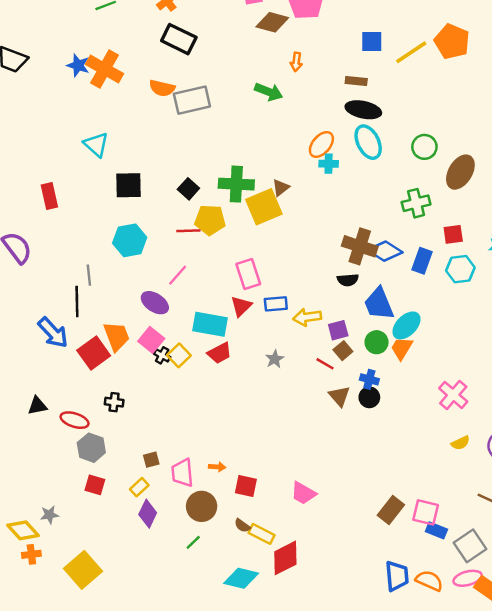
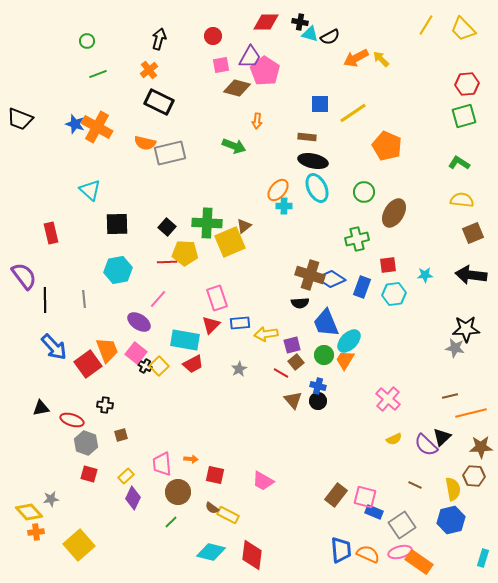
orange pentagon: (452, 41) -> (387, 146), moved
black line: (77, 301) -> (45, 300), moved
brown square: (151, 460) -> (121, 435), moved
red diamond: (285, 558) -> (252, 555), moved, turned -56

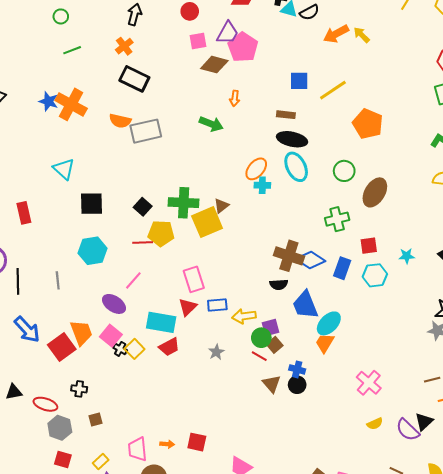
green circle: (324, 355) -> (261, 338), moved
red square: (215, 475) -> (197, 442), moved

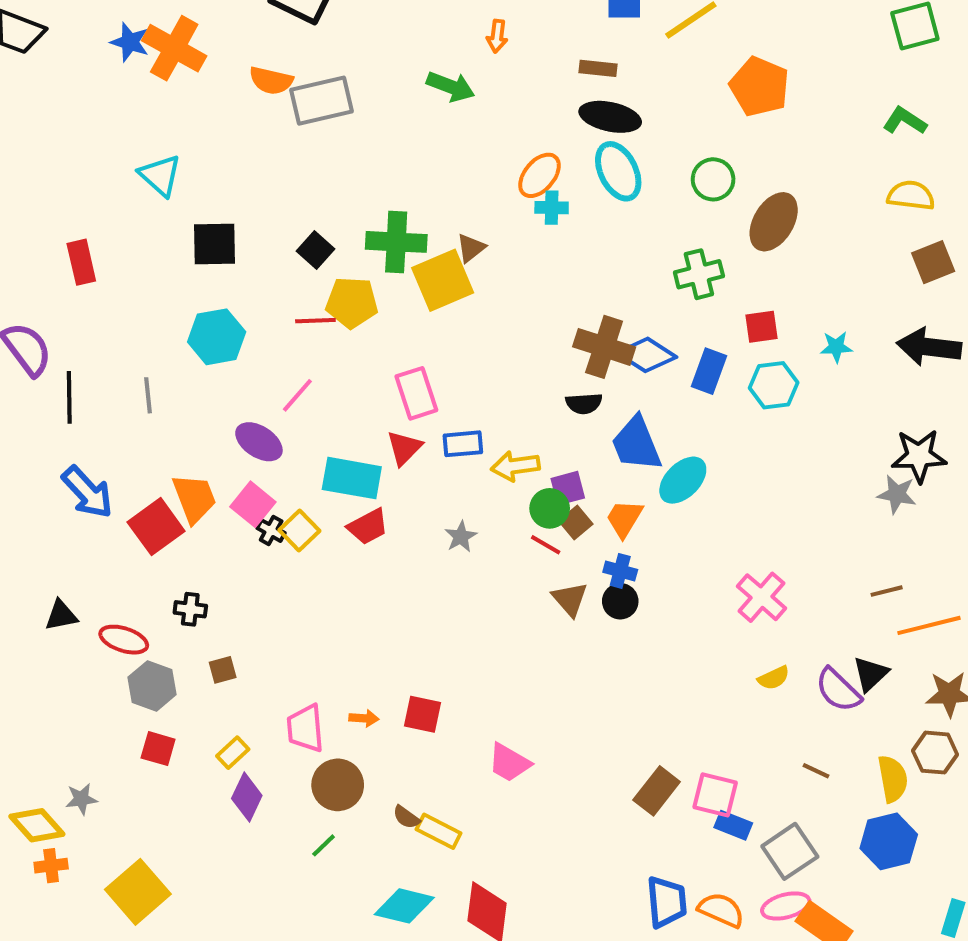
orange trapezoid: (325, 343) -> (624, 518), moved

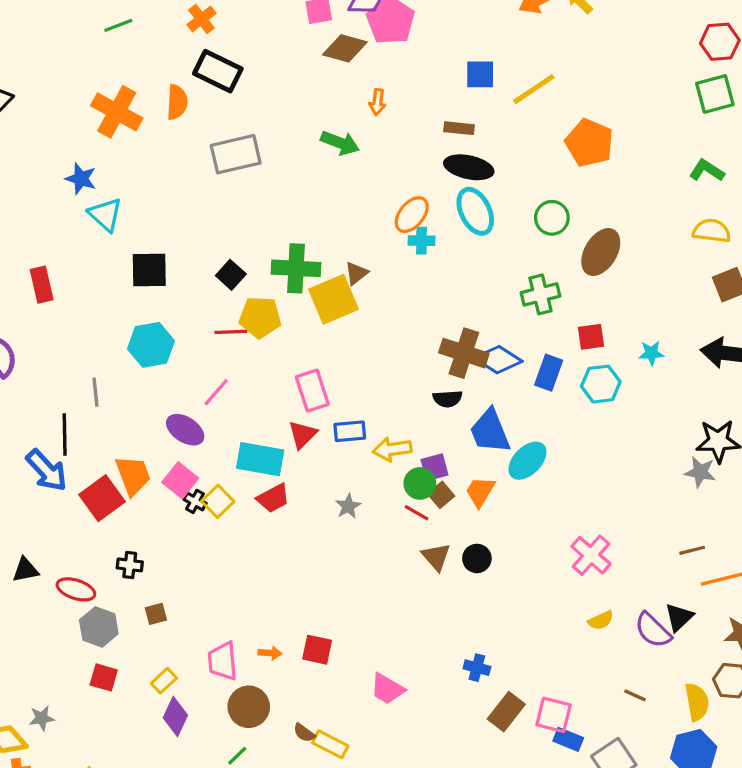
blue star: (130, 42) -> (81, 179), moved
orange semicircle: (271, 80) -> (177, 102), moved, turned -100
black line: (69, 397) -> (65, 435), moved
blue cross: (620, 571) -> (477, 668), moved

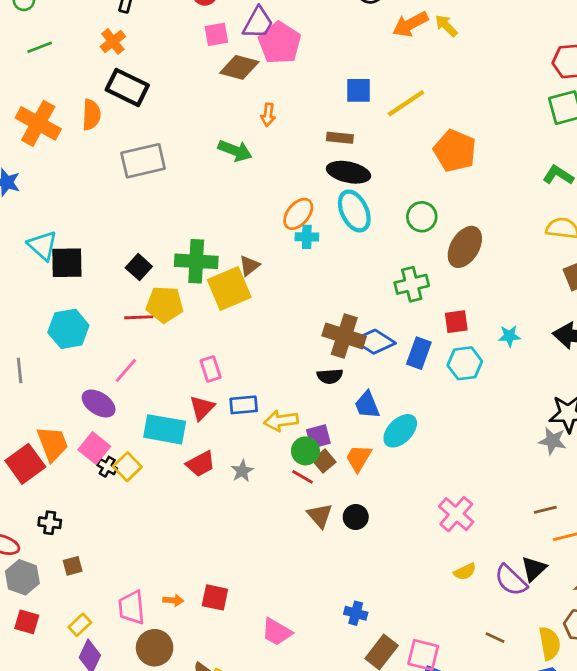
cyan triangle: (105, 215) -> (43, 245), moved
pink rectangle: (312, 391) -> (211, 369), size x0.7
blue trapezoid: (490, 431) -> (367, 405), size x0.7
red trapezoid: (273, 498) -> (201, 464), moved

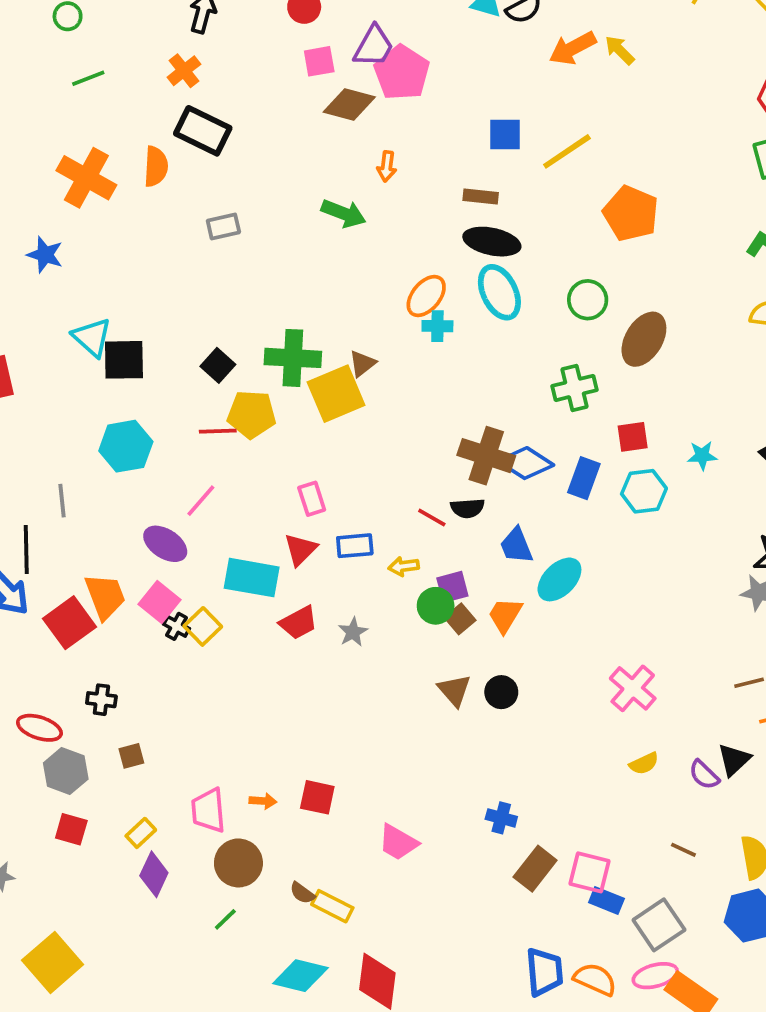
gray rectangle: (143, 161) -> (223, 227), size x0.6
yellow arrow: (281, 421) -> (404, 566), size x0.7
red line: (303, 477) -> (432, 518), moved
purple semicircle: (511, 580) -> (704, 775), size x0.7

